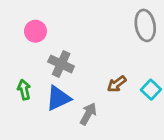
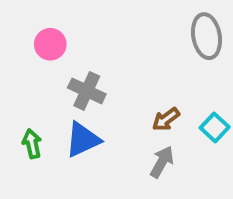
green arrow: (24, 90) -> (32, 144), moved
gray arrow: (88, 114) -> (162, 162), moved

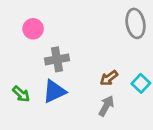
gray cross: (87, 91) -> (57, 59), turned -35
green arrow: (32, 144) -> (21, 94), turned 144

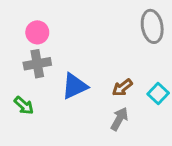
gray cross: (57, 59) -> (37, 64), moved
blue triangle: (54, 91) -> (75, 86), moved

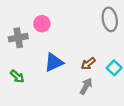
pink circle: (37, 32) -> (42, 24), moved
gray cross: (37, 64) -> (18, 38), moved

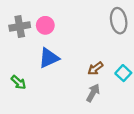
gray cross: (18, 38) -> (20, 26), moved
blue triangle: (54, 62) -> (49, 58), moved

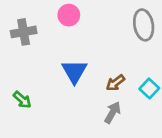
pink circle: (45, 25) -> (69, 15), moved
blue triangle: (49, 58) -> (74, 72), moved, turned -35

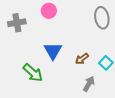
green arrow: (22, 100) -> (33, 73), moved, size x1.5
gray arrow: (113, 112) -> (89, 84), moved

